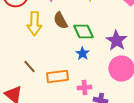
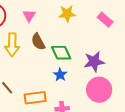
purple star: (116, 41) -> (94, 62), turned 30

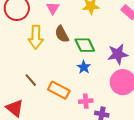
orange rectangle: (35, 98) -> (59, 90), turned 35

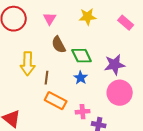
yellow arrow: (36, 37) -> (28, 64), moved
brown line: (31, 80) -> (47, 78), moved, turned 48

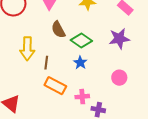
green diamond: (82, 56) -> (81, 41), turned -30
purple star: (115, 65) -> (119, 39), moved
pink circle: (120, 93) -> (119, 78), size x0.6

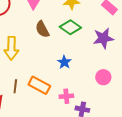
green diamond: (81, 41) -> (70, 27), moved
brown line: (46, 63) -> (15, 86), moved

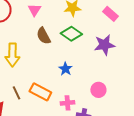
pink circle: (103, 77) -> (98, 90), moved
brown line: (15, 86) -> (16, 93), turned -32

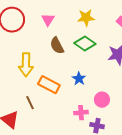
pink circle: (98, 90) -> (102, 100), moved
orange rectangle: (40, 92) -> (49, 85), moved

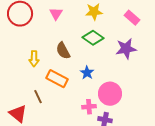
brown semicircle: (57, 46) -> (63, 51), moved
yellow arrow: (26, 65) -> (34, 59), size x0.7
pink circle: (102, 100) -> (110, 94), size x1.5

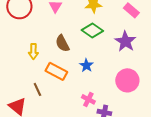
purple star: (126, 49) -> (125, 41), turned -30
pink circle: (110, 94) -> (127, 80), moved
pink cross: (89, 107) -> (88, 99), turned 32

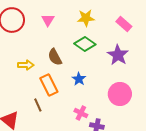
yellow arrow: (33, 51) -> (26, 65), turned -91
orange rectangle: (56, 71) -> (49, 85), turned 35
brown line: (37, 89) -> (38, 105), moved

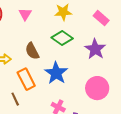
blue star: (79, 79) -> (56, 73), size x1.6

